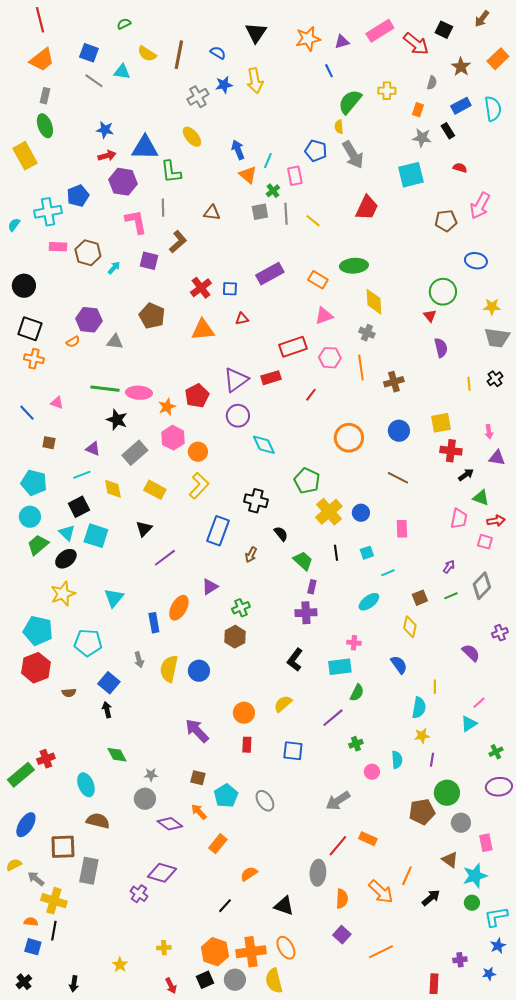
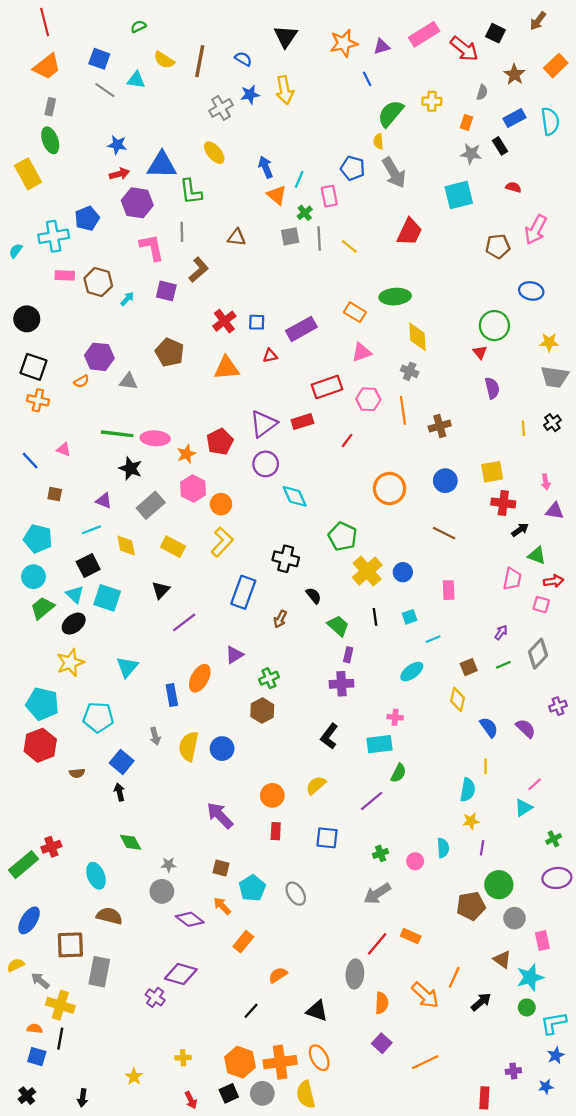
purple rectangle: (270, 274) -> (301, 329), moved
blue semicircle: (399, 665) -> (489, 727), moved
green cross: (356, 744) -> (381, 853), moved

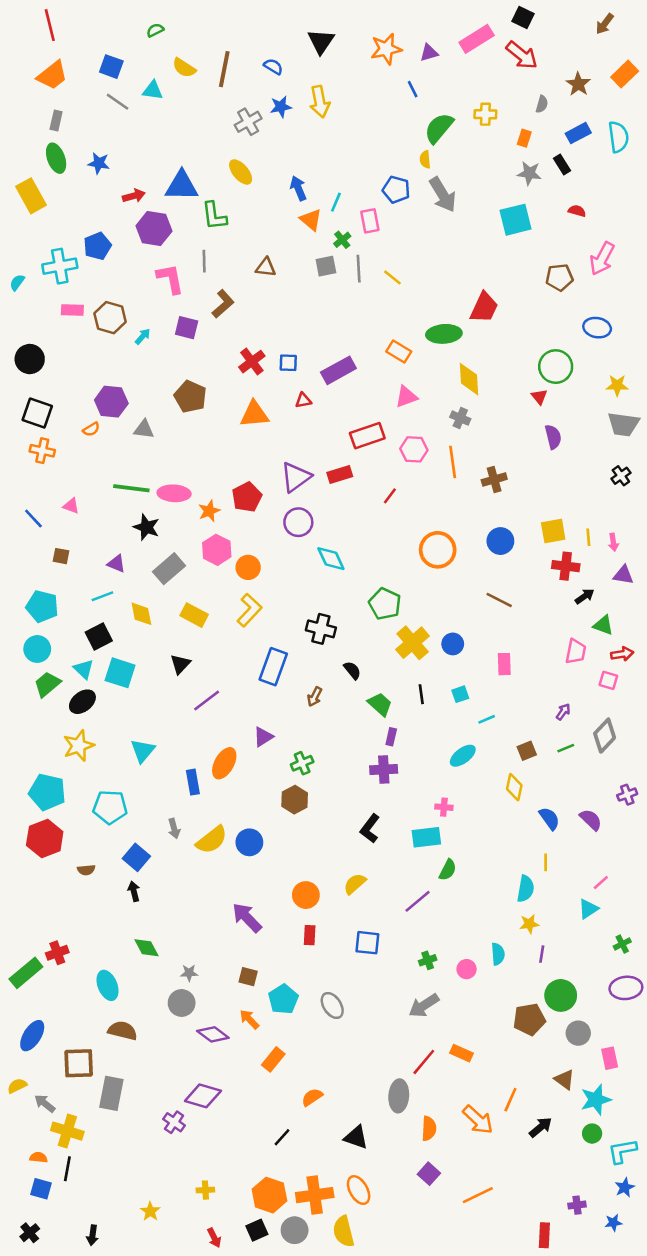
black square: (496, 33) -> (523, 18), moved
blue star: (117, 145) -> (99, 163), moved
red trapezoid: (410, 232) -> (484, 308), moved
yellow line: (523, 428) -> (588, 537), moved
yellow semicircle: (189, 746) -> (212, 840), turned -140

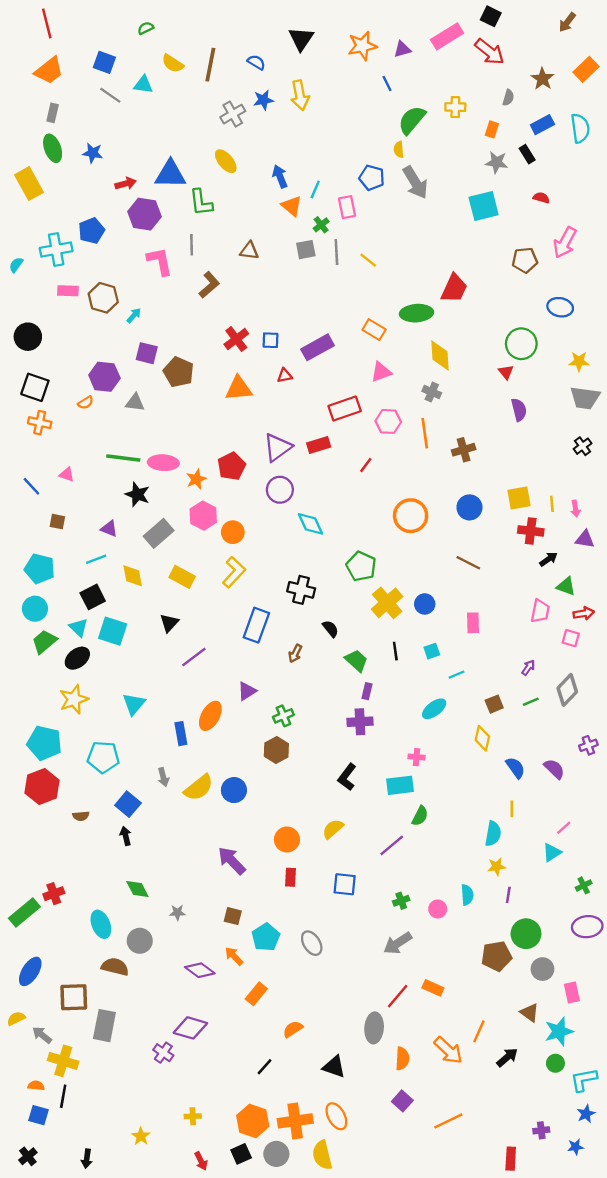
purple square: (187, 328) -> (147, 353), moved
gray circle: (182, 1003) -> (140, 941), moved

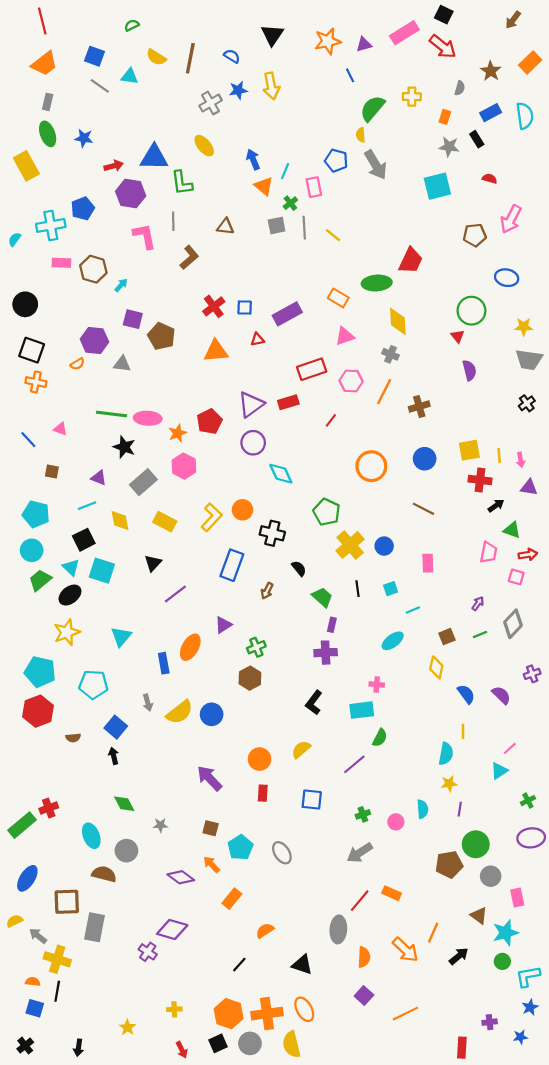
orange line: (425, 433) -> (384, 392), turned 35
orange circle: (233, 532) -> (242, 510), moved

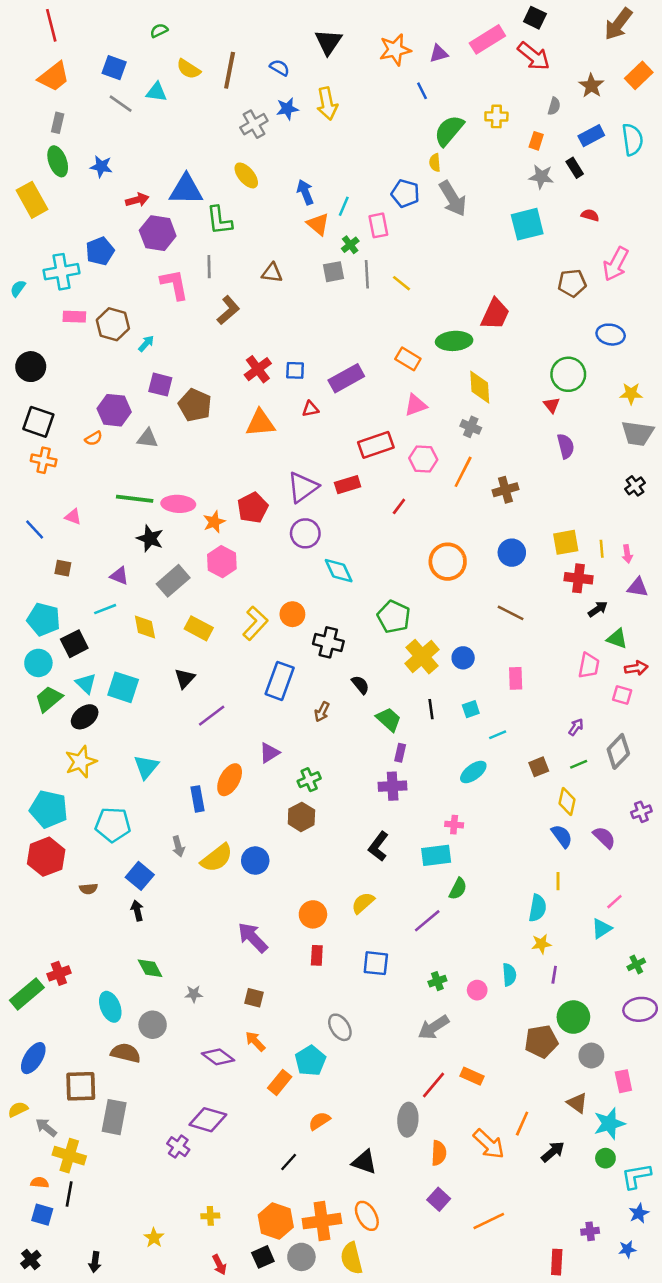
brown arrow: (513, 20) -> (618, 24), size x1.5
black square: (84, 540) -> (74, 644), moved
yellow diamond: (436, 667) -> (567, 802), moved
cyan pentagon: (240, 847) -> (310, 1061), moved

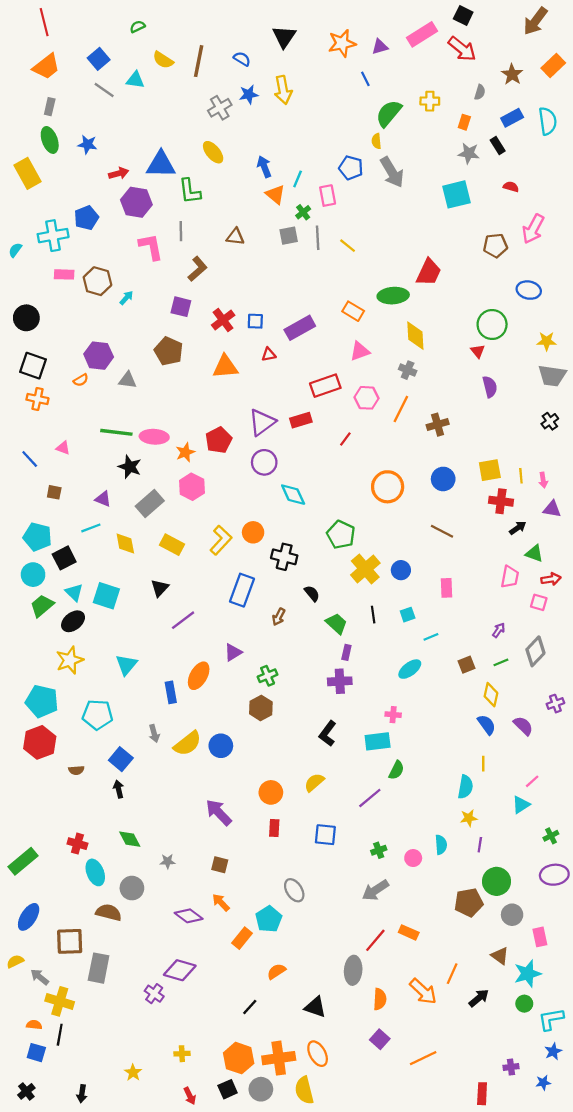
blue square: (114, 68) -> (99, 59), turned 30
purple square: (160, 385) -> (181, 307), moved
red cross: (59, 973) -> (77, 844), moved, turned 36

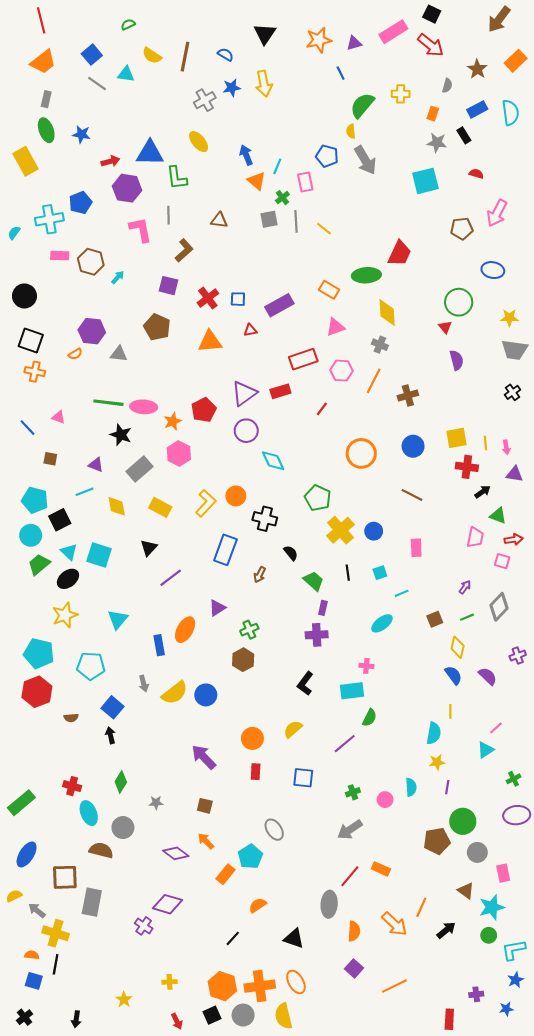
green diamond: (130, 839) -> (121, 782), turned 60

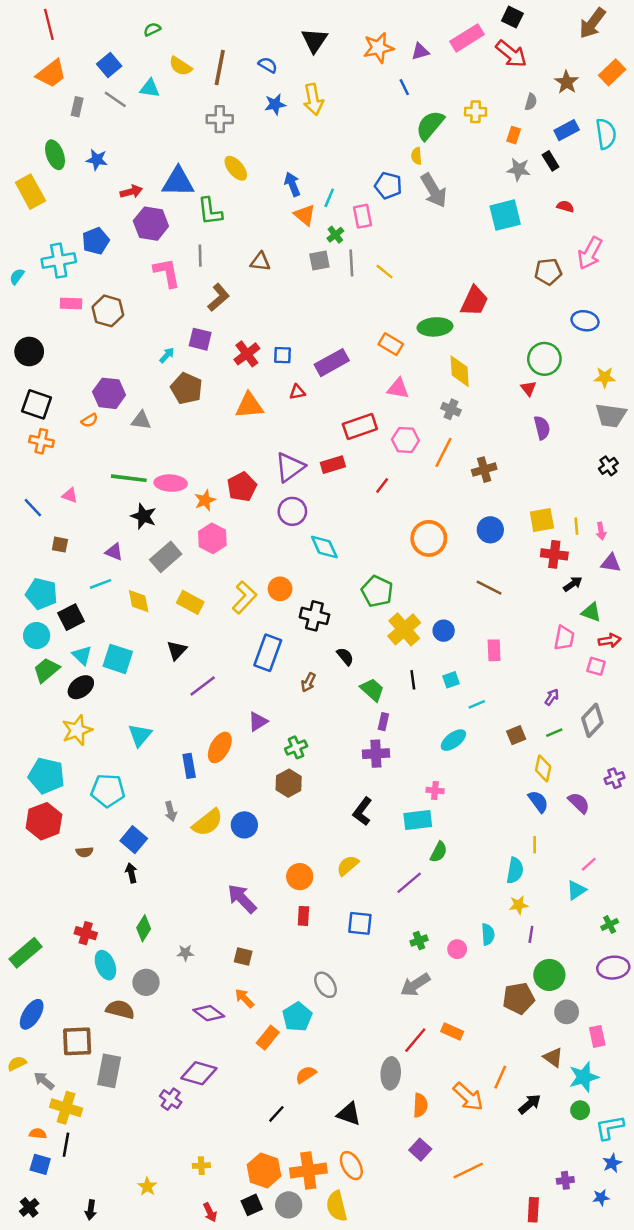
gray rectangle: (46, 99) -> (77, 107), moved
gray cross: (205, 100) -> (220, 119), moved, turned 30
cyan arrow: (118, 277) -> (167, 355), moved
pink triangle: (335, 327) -> (398, 388), turned 30

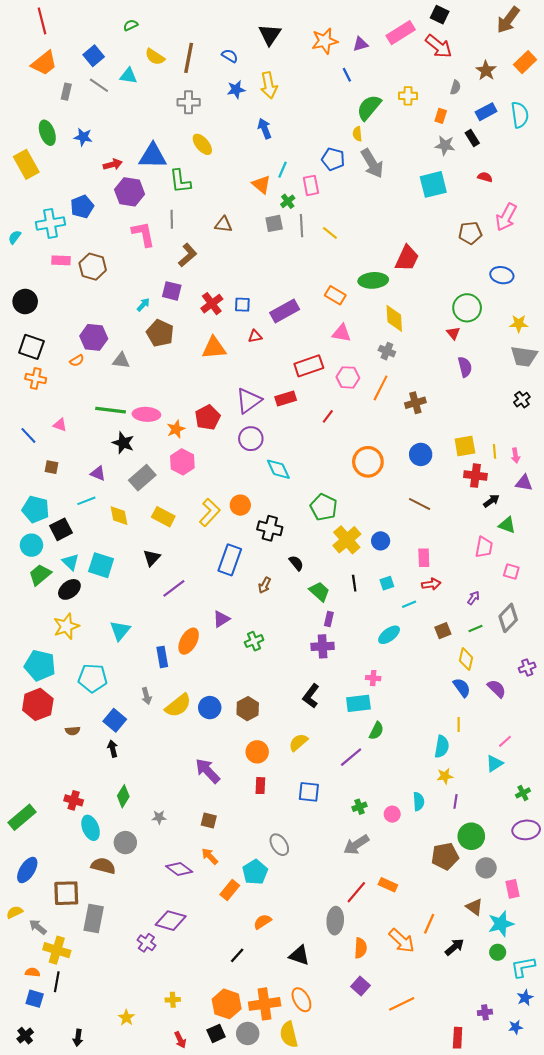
blue arrow: (292, 184) -> (265, 129), moved
red arrow: (610, 640) -> (431, 584), moved
brown hexagon: (289, 783) -> (248, 709), moved

